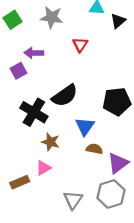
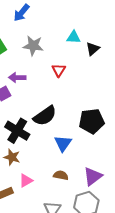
brown star: (50, 142) -> (12, 157), moved
brown semicircle: (94, 149) -> (61, 175), moved

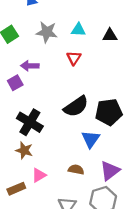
cyan triangle: (74, 37) -> (78, 30), moved
black triangle: (93, 49) -> (110, 35), turned 40
black semicircle: (45, 116) -> (76, 106), moved
blue triangle: (63, 143) -> (91, 139), moved

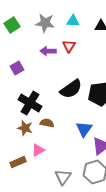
purple arrow: (30, 66) -> (48, 51), moved
blue triangle: (91, 139) -> (84, 129), moved
brown semicircle: (76, 170) -> (47, 123), moved

